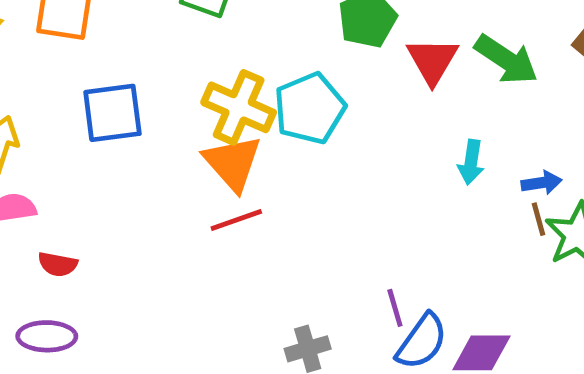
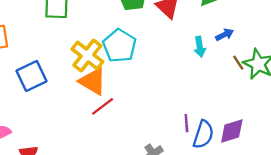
yellow cross: (239, 107) -> (87, 55), turned 32
blue arrow: (542, 183) -> (225, 35), moved
purple line: (395, 308) -> (186, 123), turned 30

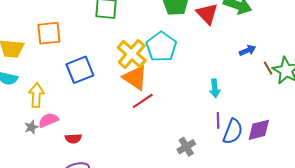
blue arrow: (225, 35) -> (247, 50), moved
cyan arrow: (200, 47) -> (215, 88), moved

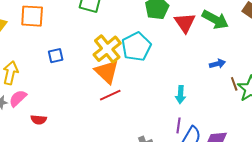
blue square: (80, 70) -> (56, 56), size x0.6
pink semicircle: (48, 120) -> (18, 98), turned -30

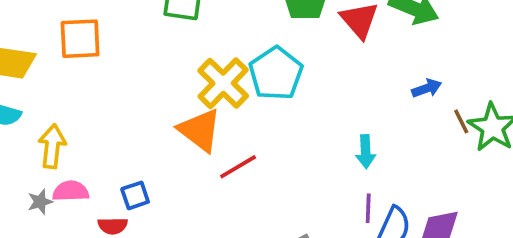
blue square: (56, 56) -> (135, 195), moved
orange triangle: (107, 72) -> (200, 130), moved
pink semicircle: (18, 98) -> (71, 191), turned 48

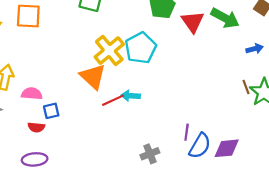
blue arrow: (427, 88) -> (255, 49), moved
cyan arrow: (366, 152) -> (131, 96), moved, turned 90
pink semicircle: (71, 191) -> (32, 94), moved

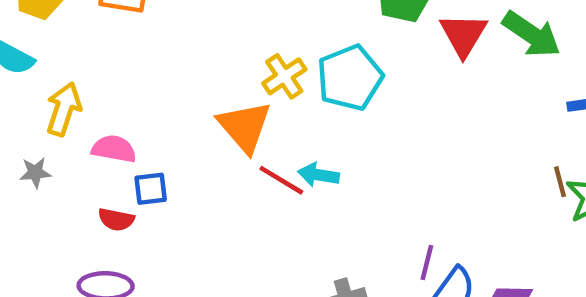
yellow cross: (109, 51) -> (284, 76), size x0.7
red line: (113, 100) -> (281, 180), turned 50

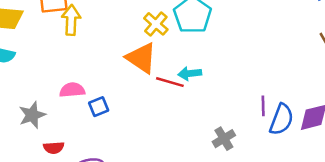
yellow arrow: (64, 109) -> (71, 20), moved
gray star: (35, 173) -> (32, 115), size x1.5
red semicircle: (116, 220) -> (54, 148), moved

